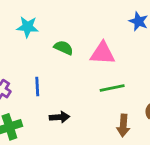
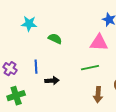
pink triangle: (102, 53) -> (99, 43), moved
black arrow: (59, 117) -> (52, 81), moved

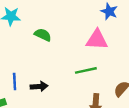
blue line: (36, 67) -> (15, 81), moved

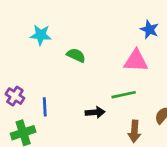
black arrow: (39, 86) -> (95, 112), moved

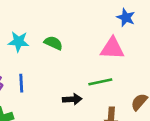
cyan star: (41, 35) -> (19, 42), moved
blue line: (45, 107) -> (21, 83), moved

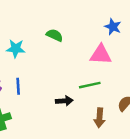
green semicircle: (53, 43) -> (55, 35), moved

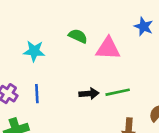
pink triangle: (101, 55) -> (108, 48), moved
black arrow: (64, 101) -> (89, 94), moved

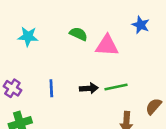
cyan star: (34, 51) -> (28, 36), moved
blue line: (37, 94) -> (51, 88), moved

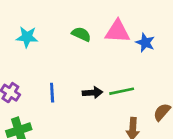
blue star: (141, 25) -> (145, 43), moved
pink triangle: (107, 46) -> (117, 31), moved

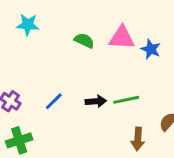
cyan star: (27, 37) -> (28, 25), moved
blue line: (52, 93) -> (54, 101), turned 48

